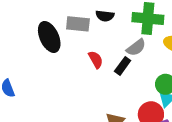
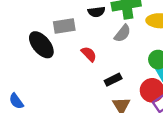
black semicircle: (105, 16) -> (96, 12), moved
black rectangle: (123, 66) -> (113, 80), moved, turned 42

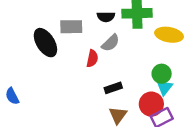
gray semicircle: (122, 33) -> (111, 43), moved
red semicircle: (89, 54) -> (92, 59), turned 49

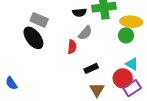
gray rectangle: (71, 27) -> (39, 20), moved, turned 30
green circle: (162, 74) -> (126, 35), moved
cyan triangle: (165, 87) -> (132, 64), turned -32

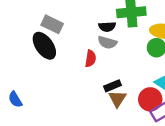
black semicircle: (79, 12) -> (107, 27), moved
gray semicircle: (85, 33) -> (107, 42), turned 63
brown triangle: (97, 90) -> (117, 99), moved

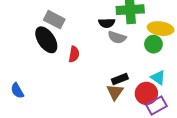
gray semicircle: (107, 42) -> (117, 37), moved
red semicircle: (91, 59) -> (74, 54), moved
black rectangle: (112, 86) -> (120, 79), moved

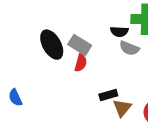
gray rectangle: (54, 20) -> (80, 45), moved
black rectangle: (120, 79) -> (108, 95), moved

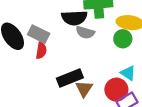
black semicircle: (119, 32) -> (74, 18), size x1.5
black rectangle: (108, 95) -> (70, 78), size x1.5

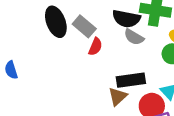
red semicircle: (41, 51) -> (95, 47), moved
black rectangle: (70, 78) -> (131, 80), moved

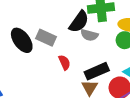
black semicircle: (126, 19) -> (79, 22), turned -50
red semicircle: (95, 47) -> (64, 62), moved, turned -32

